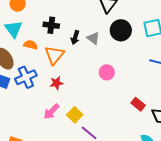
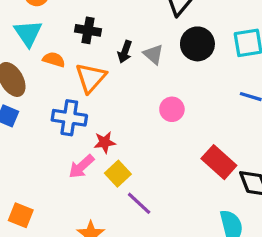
blue cross: (26, 77) -> (69, 118), moved, turned 30
red star: (56, 83) -> (105, 142), moved
red rectangle: (138, 104) -> (219, 162), size x1.5

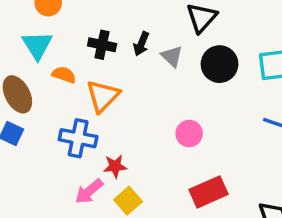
black arrow: (125, 52) -> (141, 44), moved
gray triangle: (153, 54) -> (172, 56), moved
red rectangle: (219, 162) -> (209, 192), moved, turned -68

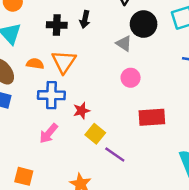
gray triangle: (172, 56) -> (124, 43), moved
orange semicircle: (64, 75) -> (35, 64), moved
pink arrow: (89, 191) -> (49, 133), moved
red rectangle: (209, 192) -> (152, 117), turned 30

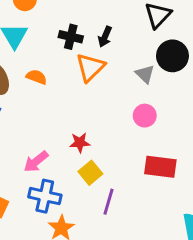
orange triangle: (64, 62) -> (90, 67), moved
blue cross: (51, 95) -> (45, 196), moved
purple line: (115, 155) -> (108, 202), turned 60

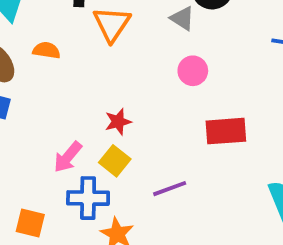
yellow square: (90, 173) -> (115, 161), moved
purple line: (108, 202) -> (170, 189), turned 65

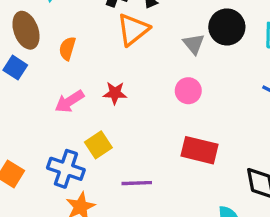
orange semicircle: (46, 50) -> (67, 48), moved, turned -100
red star: (118, 122) -> (115, 93), moved
pink arrow: (68, 157) -> (69, 101), moved

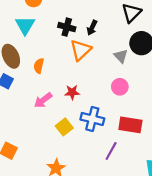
blue cross: (66, 169) -> (92, 119), moved
purple line: (137, 183) -> (111, 151), moved, turned -54

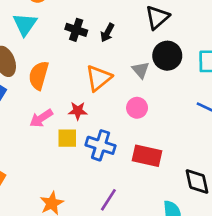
orange triangle: (81, 50) -> (99, 78), moved
orange semicircle: (39, 66) -> (39, 75), size x1.5
yellow square: (64, 127) -> (67, 138), moved, turned 35
purple line: (111, 151) -> (108, 200), moved

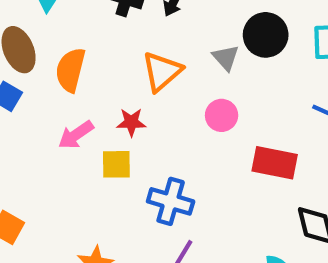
blue cross: (101, 145) -> (171, 201), moved
red rectangle: (147, 156) -> (275, 163), moved

